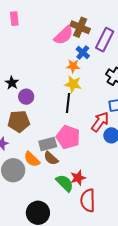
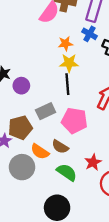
blue cross: (83, 53) -> (90, 34), moved
brown pentagon: (19, 121) -> (20, 128), moved
gray rectangle: (48, 144) -> (46, 111), moved
green semicircle: (65, 183) -> (67, 172), moved

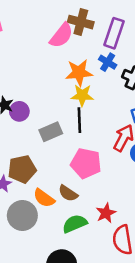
orange star: (65, 44) -> (79, 72), size x1.5
purple circle: (21, 86) -> (19, 111), moved
gray rectangle: (46, 111) -> (51, 132), moved
green semicircle: (67, 172) -> (75, 224), turned -60

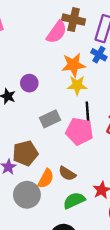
purple circle: (19, 111) -> (29, 83), moved
black line: (79, 120) -> (88, 113), moved
pink pentagon: (86, 163) -> (79, 131), moved
orange semicircle: (44, 198) -> (46, 178), turned -96

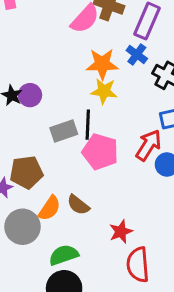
purple circle: (29, 83) -> (30, 95), moved
black line: (88, 113) -> (88, 125), moved
green semicircle: (74, 200) -> (64, 255), moved

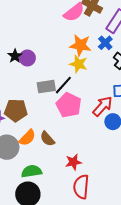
black line: (88, 125) -> (63, 85), turned 30

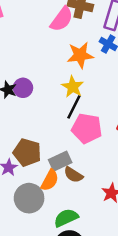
yellow star: (78, 64) -> (73, 87), moved, turned 30
gray rectangle: (46, 87) -> (60, 161), moved
brown pentagon: (16, 110) -> (27, 152), turned 30

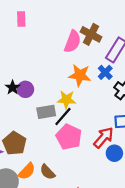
pink semicircle: (62, 19) -> (73, 42), turned -30
yellow star: (73, 87) -> (66, 100), turned 30
gray rectangle: (60, 161) -> (46, 112), moved

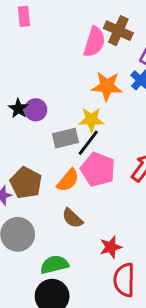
orange semicircle: (27, 171) -> (68, 180), moved

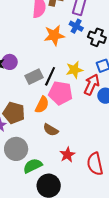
yellow star: (91, 120) -> (74, 70), moved
red star: (111, 247) -> (67, 155), moved
green semicircle: (54, 265) -> (33, 166), moved

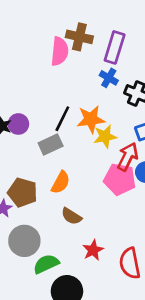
orange star: (54, 35) -> (91, 119), moved
black line: (50, 76) -> (62, 119), moved
pink pentagon: (61, 93) -> (120, 179), moved

